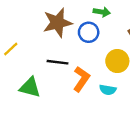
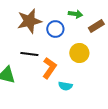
green arrow: (102, 12) -> (75, 14), moved
cyan semicircle: (108, 90) -> (65, 86), moved

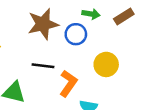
green arrow: (75, 14) -> (91, 14), moved
brown rectangle: (96, 26) -> (124, 16), moved

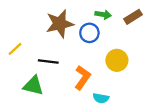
black line: (43, 66) -> (48, 62), moved

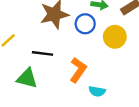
yellow circle: (117, 60) -> (115, 37), moved

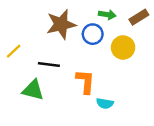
orange L-shape: (78, 70) -> (85, 82), turned -30

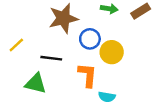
blue circle: (93, 34) -> (90, 39), moved
yellow circle: (123, 47) -> (112, 52), moved

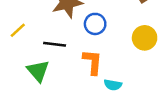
yellow circle: (112, 52) -> (145, 38), moved
green triangle: (36, 84) -> (38, 71), turned 35

